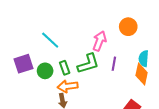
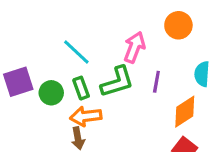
cyan line: (50, 40) -> (76, 52), moved
orange diamond: (142, 74) -> (185, 112), moved, turned 45

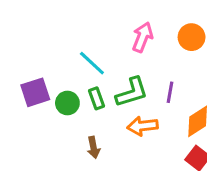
pink arrow: (134, 47) -> (142, 37), moved
orange arrow: (86, 116) -> (142, 126), moved

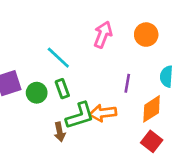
green L-shape: (132, 92) -> (80, 116), moved

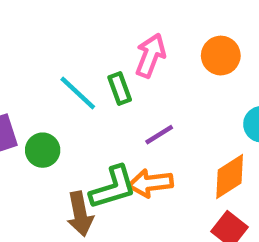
purple line: (127, 83) -> (159, 135), moved, turned 48
green rectangle: (62, 89) -> (120, 89), moved
brown arrow: (60, 132) -> (80, 214), size x1.4

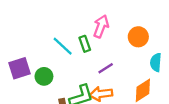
orange circle: (221, 56) -> (138, 37), moved

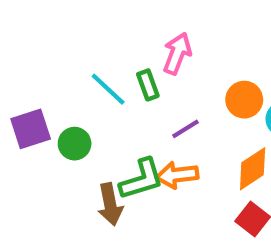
orange circle: (138, 37) -> (244, 100), moved

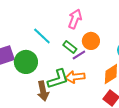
green rectangle: (148, 85) -> (70, 47), moved, turned -32
orange circle: (244, 100) -> (91, 41), moved
green circle: (75, 144) -> (26, 62), size x1.5

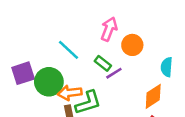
orange circle: (91, 41) -> (132, 45), moved
orange arrow: (75, 77) -> (70, 93), moved

